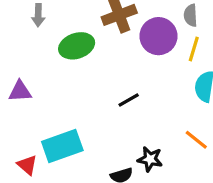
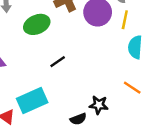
black line: (129, 100) -> (58, 62), moved

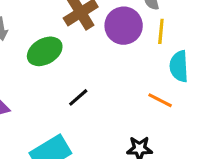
orange line: (132, 88) -> (160, 100), moved

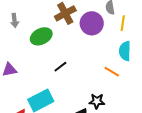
yellow line: (161, 31) -> (123, 23), moved

